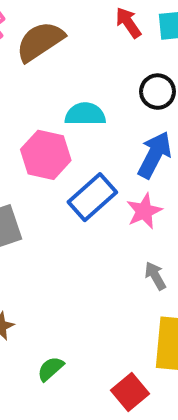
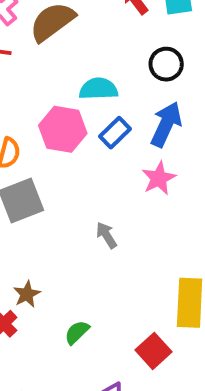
blue rectangle: (92, 197) -> (115, 133), moved, size x0.7
gray arrow: (155, 276) -> (106, 235), moved

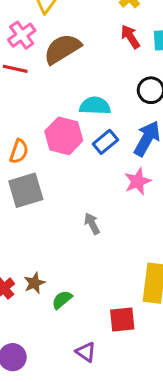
brown star: (27, 294) -> (34, 283), moved
red square: (153, 351) -> (122, 320), turned 32

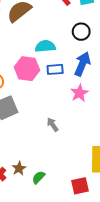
blue rectangle: (105, 142) -> (55, 69), turned 42

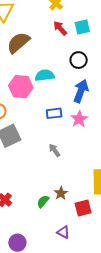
pink hexagon: (27, 69) -> (21, 87), moved
blue rectangle: (55, 69) -> (54, 113), moved
brown star: (19, 168) -> (61, 193), moved

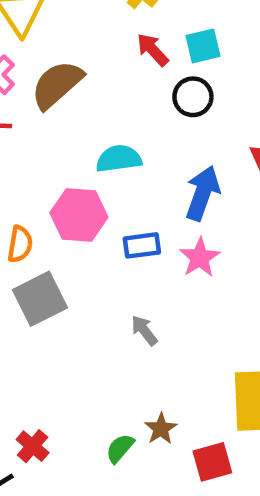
black circle: (79, 60) -> (193, 97), moved
pink hexagon: (21, 87) -> (79, 215), moved

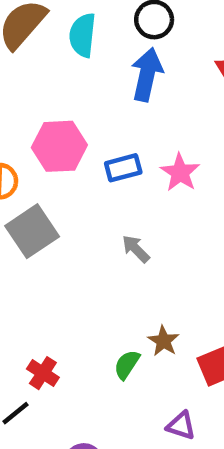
cyan semicircle: (119, 159) -> (83, 35), moved, turned -69
blue arrow: (202, 193) -> (147, 74), moved

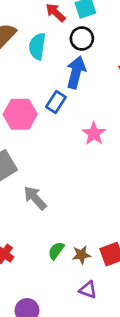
blue rectangle: (123, 168) -> (56, 102), moved, turned -45
gray arrow: (136, 249) -> (35, 198), moved, size x1.4
brown star: (163, 341) -> (81, 255), moved, turned 30

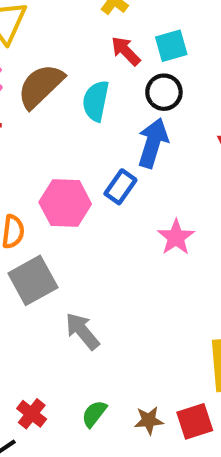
green semicircle: (56, 251) -> (94, 414), moved

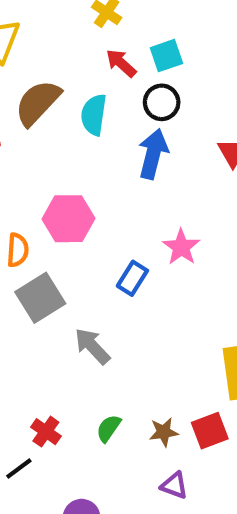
blue rectangle: (120, 187) -> (132, 278), moved

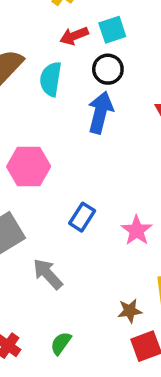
red arrow: (121, 63) -> (74, 36), turned -64
pink star: (181, 247) -> (137, 230), moved
brown star: (164, 432) -> (130, 311), moved

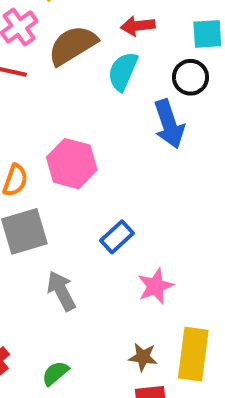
red arrow: (74, 36) -> (138, 26), moved
blue arrow: (100, 112) -> (169, 124), turned 132
pink star: (137, 230) -> (155, 286), moved

